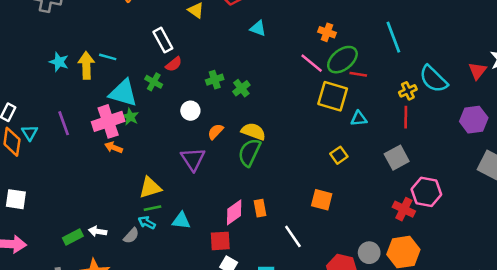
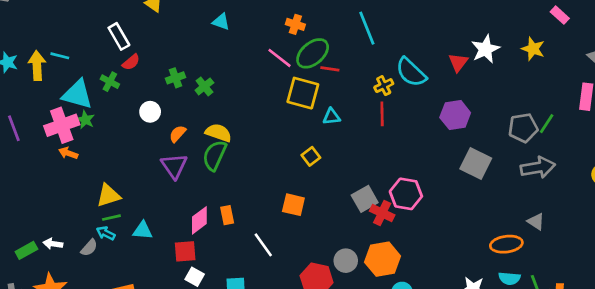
gray square: (397, 158) -> (365, 199), moved
purple triangle: (193, 159) -> (174, 166), moved

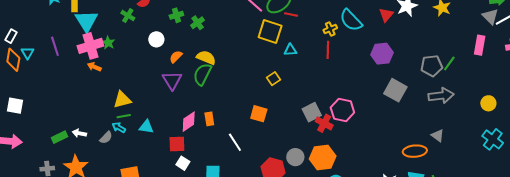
cyan triangle: (77, 94) -> (86, 21), moved, turned 40

